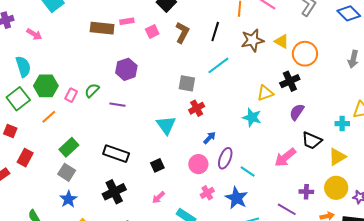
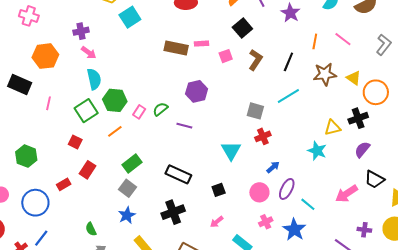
pink arrow: (34, 34) -> (89, 53), moved

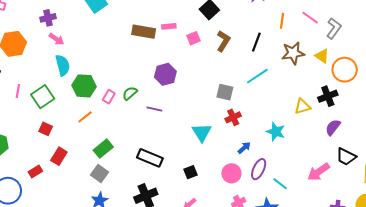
gray L-shape: (384, 45) -> (334, 28), moved
green square: (86, 111) -> (43, 97), moved
cyan star: (317, 151) -> (276, 132), moved

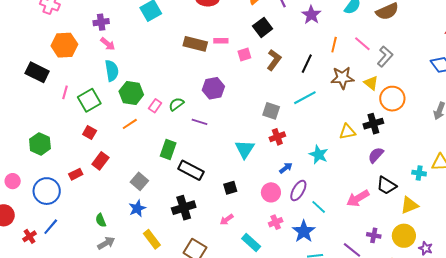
green rectangle: (103, 149) -> (168, 150), moved, turned -36

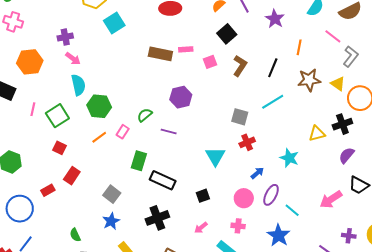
pink line: (362, 44) -> (333, 36), moved
pink rectangle: (155, 106) -> (123, 132), moved
pink cross: (276, 222) -> (238, 226), moved, turned 32

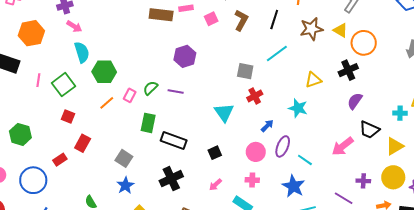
green semicircle: (145, 115) -> (151, 88), moved
yellow triangle: (317, 134) -> (313, 80), moved

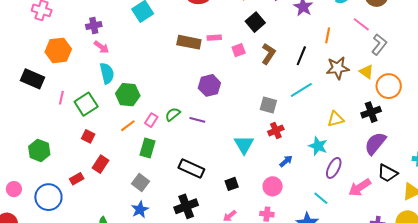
purple semicircle: (355, 101) -> (375, 143), size x1.4
green rectangle: (148, 123) -> (148, 148), moved
purple ellipse: (283, 146) -> (334, 168), moved

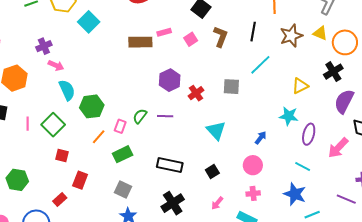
red cross: (276, 130) -> (196, 93), moved
green rectangle: (148, 148) -> (123, 154), turned 60

